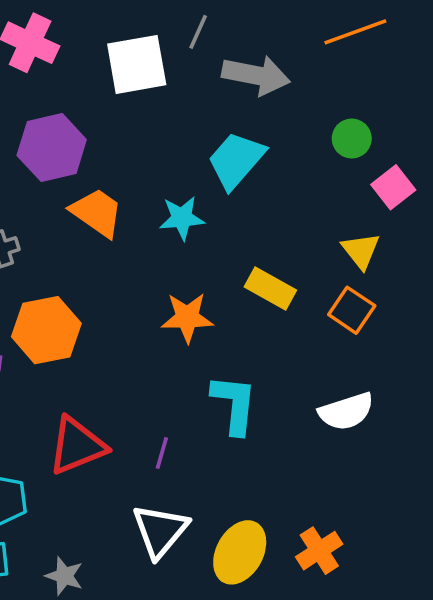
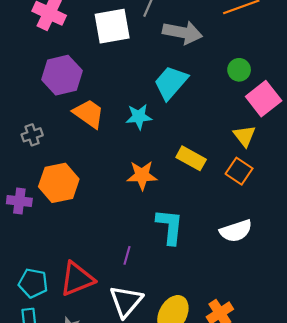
pink square: (393, 187) -> (264, 99), size x1.4
red triangle: (77, 446) -> (77, 279), moved

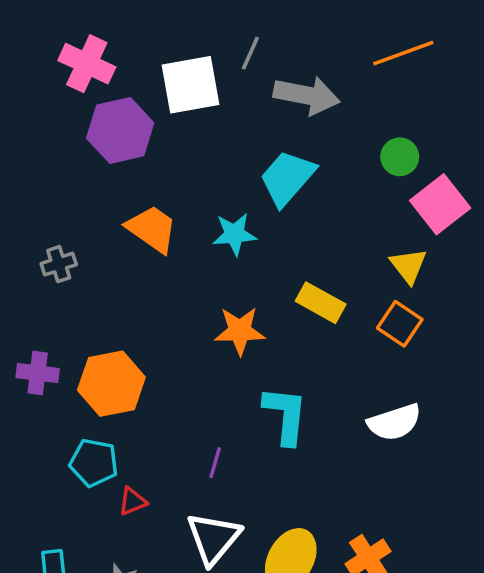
purple hexagon: (62, 75) -> (120, 130), moved
orange hexagon: (59, 183) -> (111, 384), moved
red triangle: (77, 279) -> (133, 501), size x0.5
cyan pentagon: (33, 283) -> (94, 463), moved

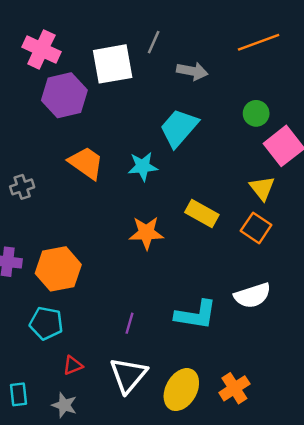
gray arrow: (307, 95) -> (192, 71), size x0.7
cyan L-shape: (285, 415) -> (196, 315), moved, turned 93
red triangle: (133, 501) -> (73, 365), moved

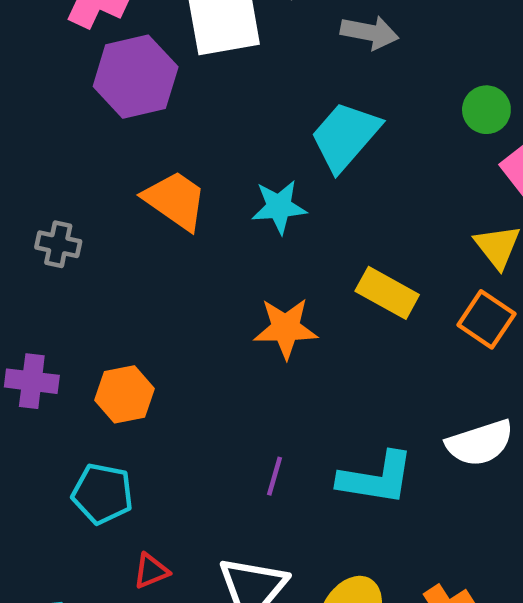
gray cross: (22, 187) -> (58, 244), turned 30
orange hexagon: (58, 269) -> (125, 394), size x0.7
purple line: (129, 323) -> (275, 476), moved

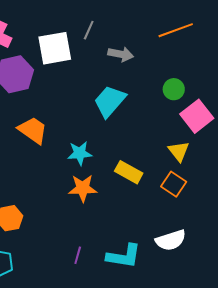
cyan star: (279, 207) -> (80, 153), moved

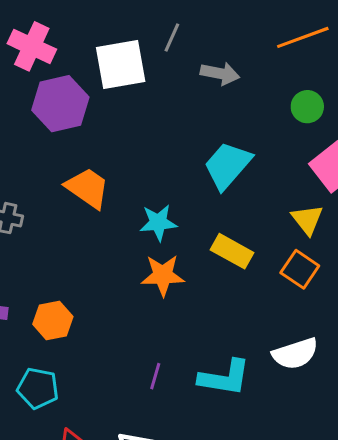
green circle: (174, 89) -> (307, 107), moved
cyan trapezoid: (110, 101) -> (228, 165), moved

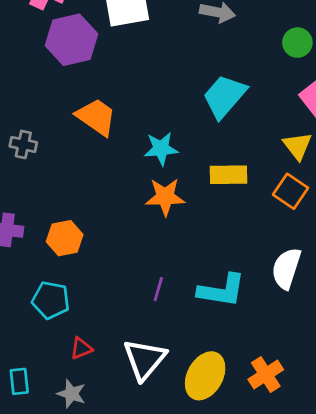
yellow rectangle: (232, 251) -> (229, 175), turned -30
white semicircle: (295, 354) -> (286, 268), turned 126

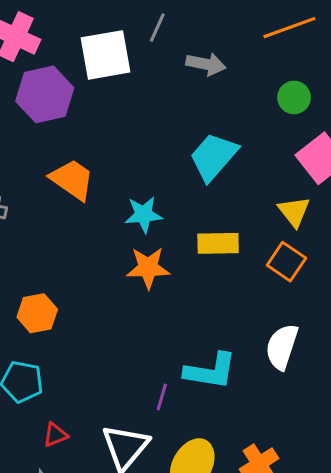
purple line: (158, 289) -> (162, 397), moved

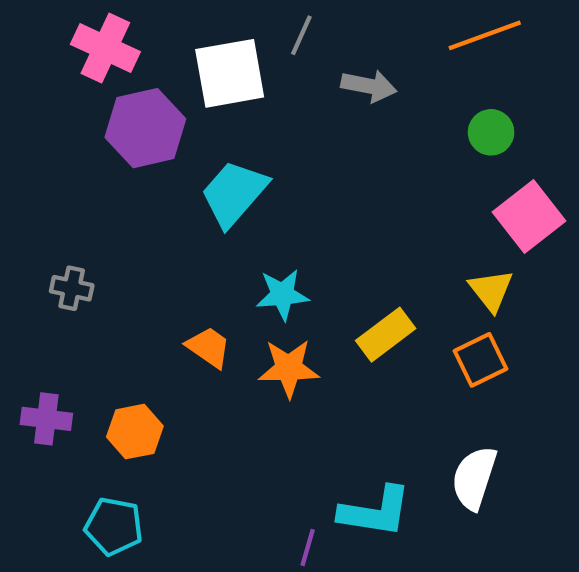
cyan trapezoid: (213, 157) -> (234, 193), moved
orange trapezoid: (72, 180) -> (209, 347), moved, size x0.7
yellow rectangle: (218, 243) -> (386, 335), turned -36
orange square: (286, 262) -> (480, 360), turned 30

